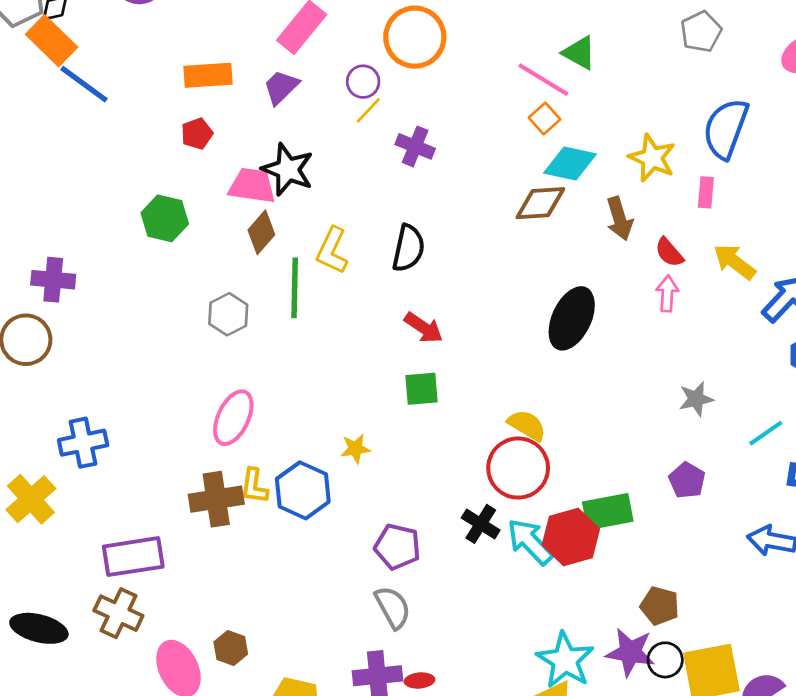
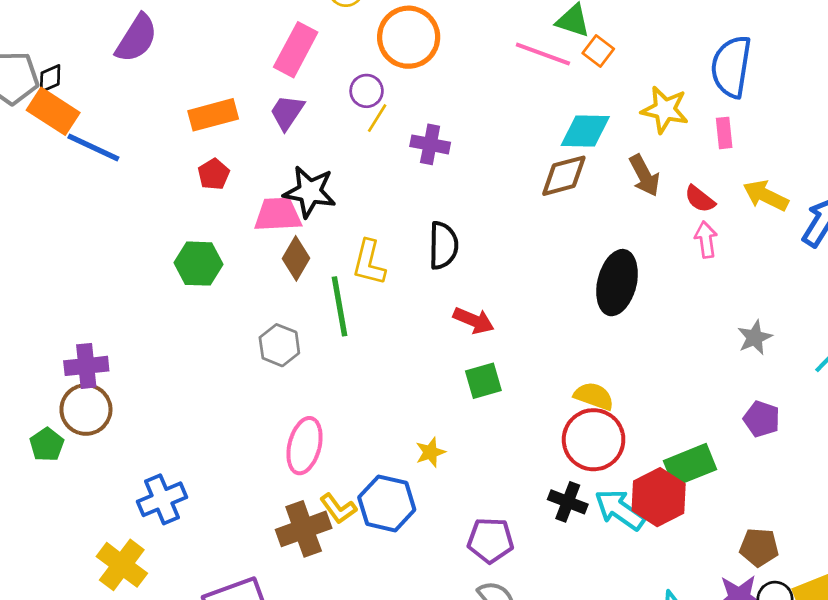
orange square: (544, 118) -> (598, 51), moved
purple cross: (53, 280) -> (86, 366), moved
yellow L-shape: (254, 486) -> (338, 509), turned -33

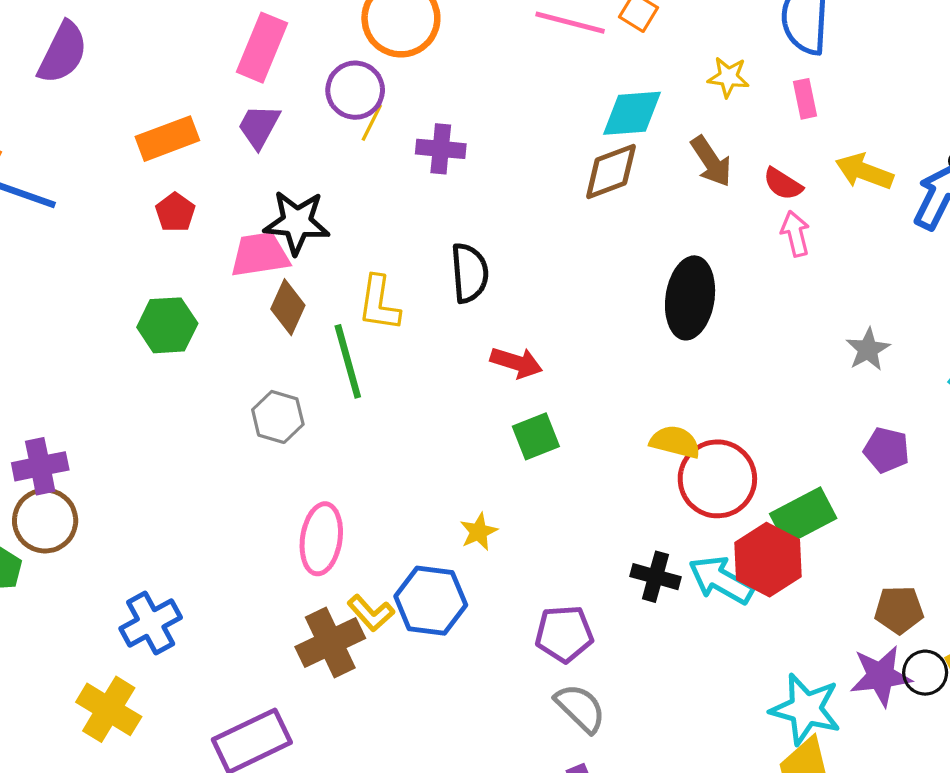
purple circle: (367, 91) -> (355, 90), size x1.4
yellow star: (665, 110) -> (728, 77), size x0.7
red circle: (594, 440) -> (717, 479), moved

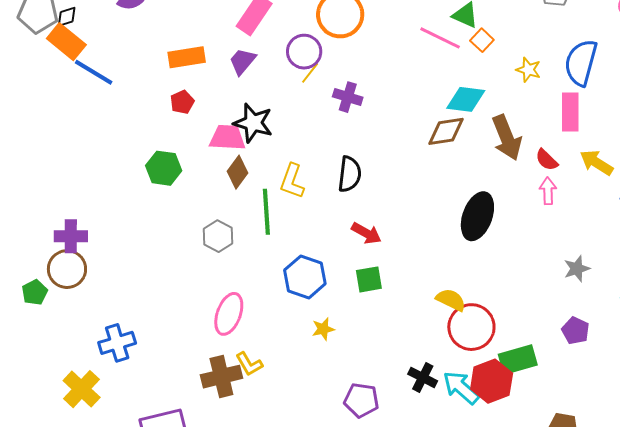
yellow star: (728, 77) -> (528, 70), moved
pink rectangle: (805, 99) -> (570, 112), size x1.6
brown arrow: (711, 161) -> (507, 138), size x1.4
blue hexagon: (431, 601) -> (305, 277), moved

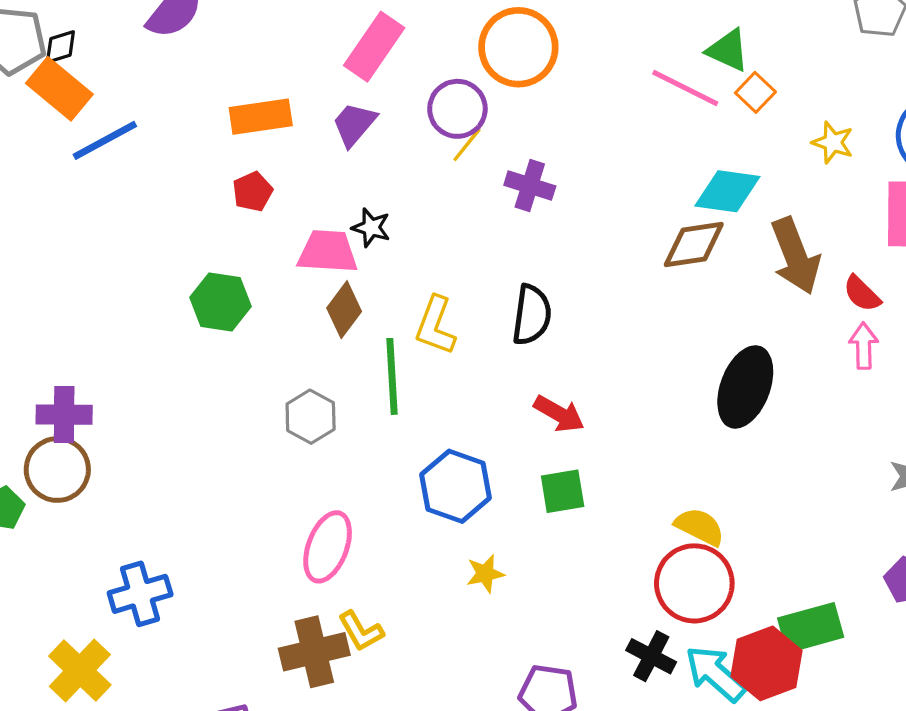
blue line: (94, 72) -> (105, 140), turned -60
black star: (253, 123) -> (371, 228), size x0.6
red circle: (471, 327) -> (694, 583), moved

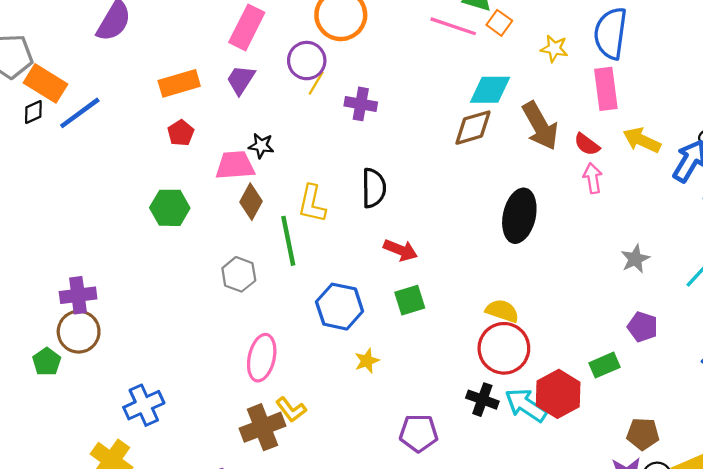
black diamond: (60, 47) -> (33, 112), moved
green rectangle: (811, 628) -> (605, 365), moved, size x0.7

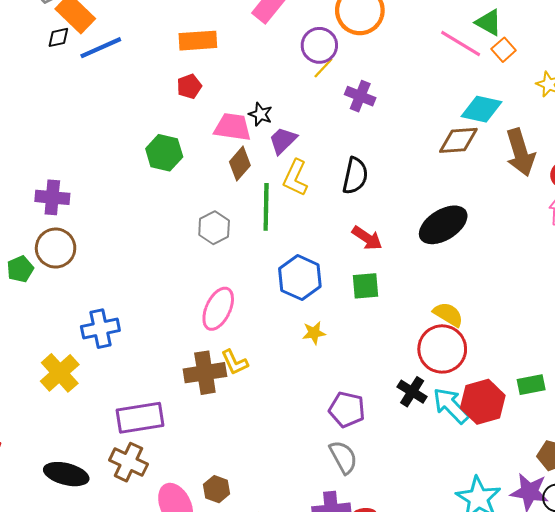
purple trapezoid: (241, 80) -> (283, 140), moved
black ellipse: (519, 216) -> (443, 225), moved, turned 33
purple cross: (78, 295) -> (52, 197), moved

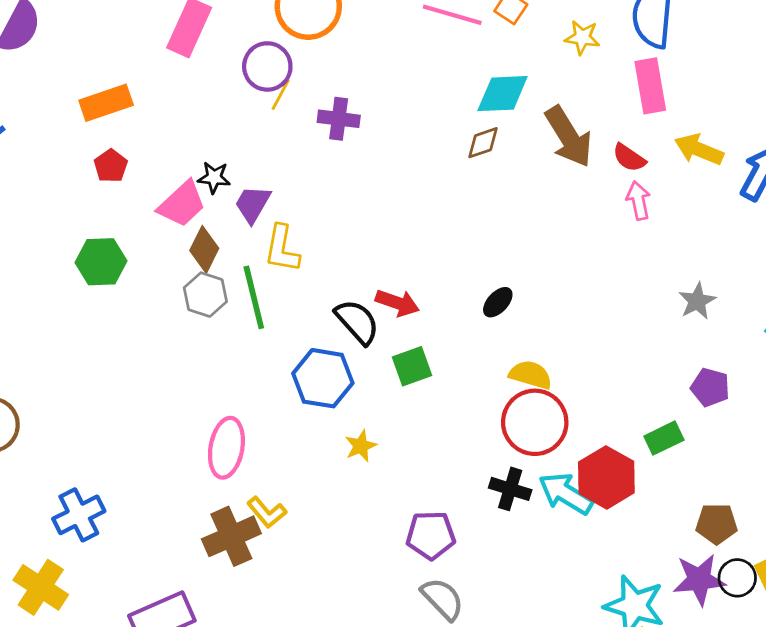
pink trapezoid: (233, 127) -> (182, 204), turned 144
brown diamond: (458, 140) -> (483, 143), size x0.7
black semicircle: (355, 176) -> (357, 322), moved, turned -39
black ellipse: (443, 225) -> (498, 302), moved, size x0.5
gray hexagon: (214, 228) -> (205, 295), moved

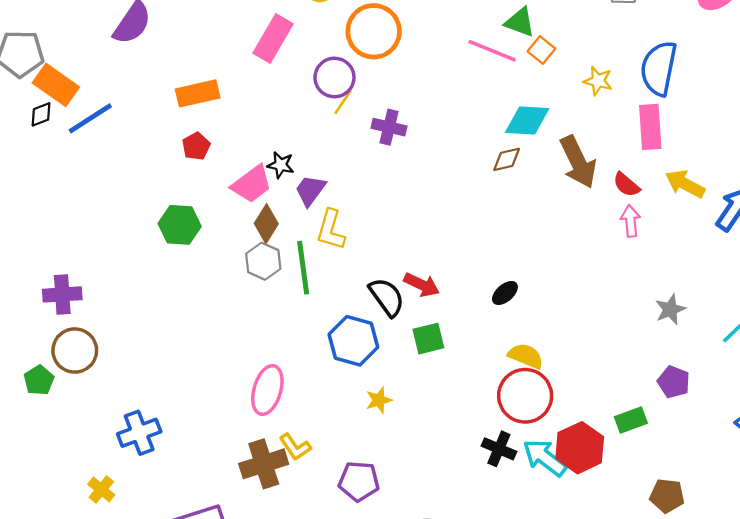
purple pentagon: (431, 535) -> (359, 481), moved
yellow cross: (41, 587) -> (101, 490), size x0.6

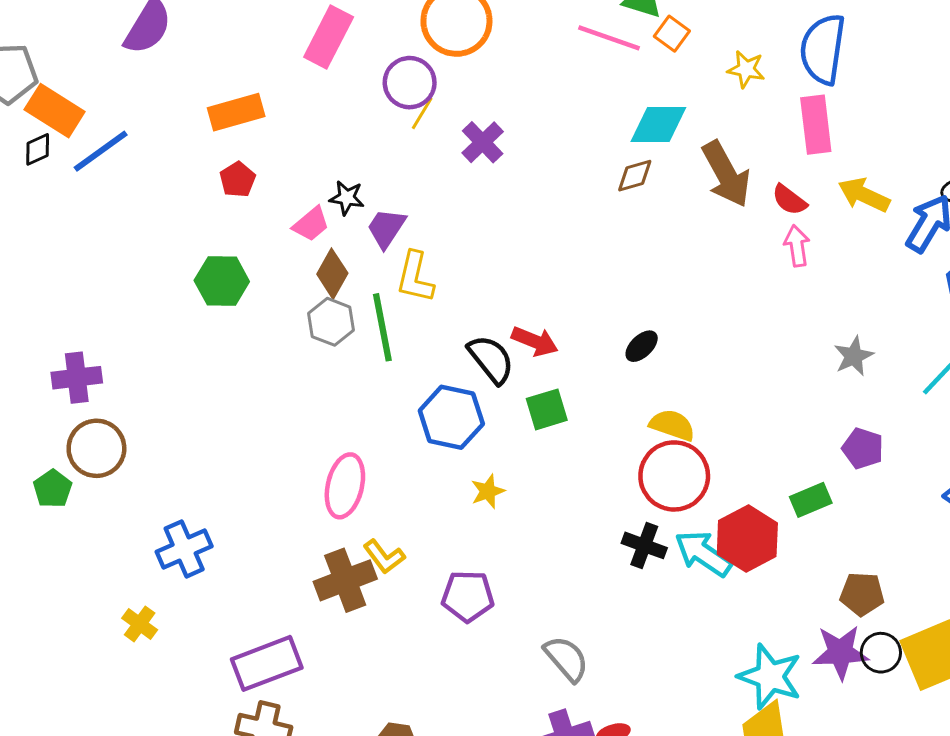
purple cross: (389, 127) -> (483, 142), turned 36
pink trapezoid: (252, 184) -> (311, 224), size x0.7

